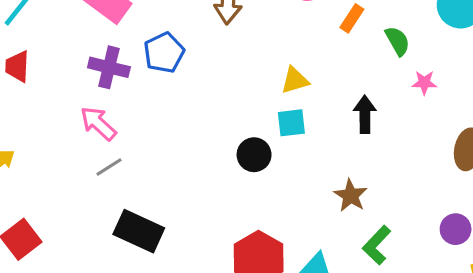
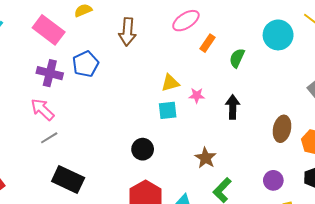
green semicircle: (398, 41) -> (237, 58), turned -126
pink star: (424, 83) -> (197, 95), moved
black arrow: (365, 114) -> (233, 107), moved
black circle: (254, 155) -> (143, 149), moved

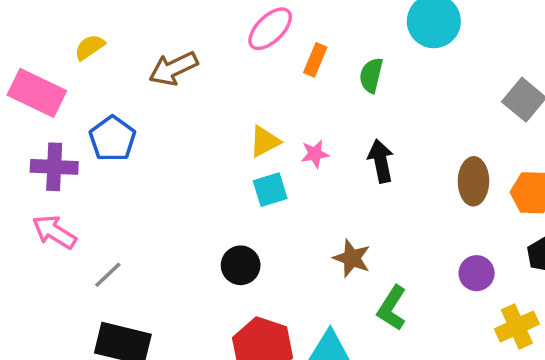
brown arrow: (127, 32) -> (173, 69), turned 72
gray line: (49, 138) -> (108, 275), moved

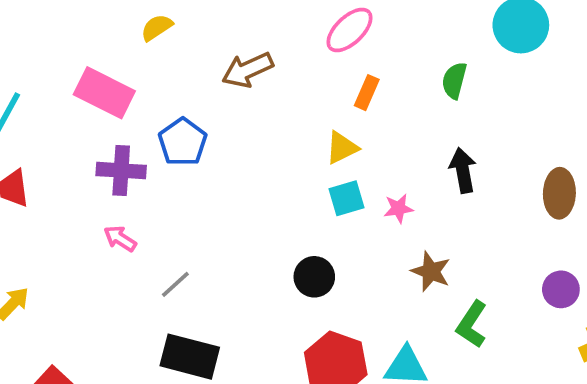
yellow semicircle: (90, 47) -> (157, 27), moved
orange rectangle: (315, 60) -> (367, 93), moved
pink star: (315, 154) -> (398, 208), moved
pink arrow: (54, 232) -> (120, 239), size x0.7

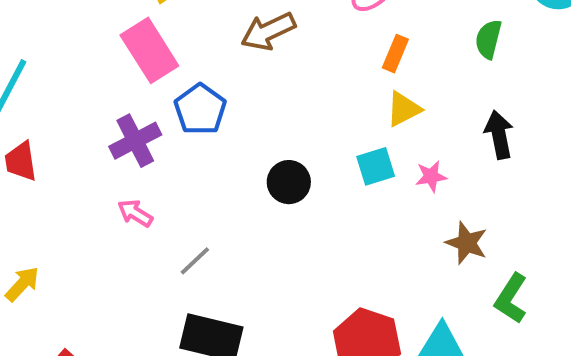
pink rectangle: (104, 93) -> (149, 50), moved, turned 32
yellow triangle: (342, 148) -> (404, 109), moved
purple cross: (121, 170) -> (135, 141), turned -30
black circle: (314, 277) -> (289, 182), moved

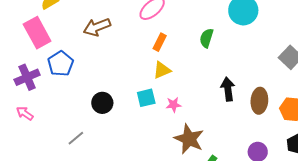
black arrow: (499, 135) -> (228, 89), moved
brown star: (467, 243) -> (189, 139), size x1.4
gray line: (195, 261) -> (76, 138), moved

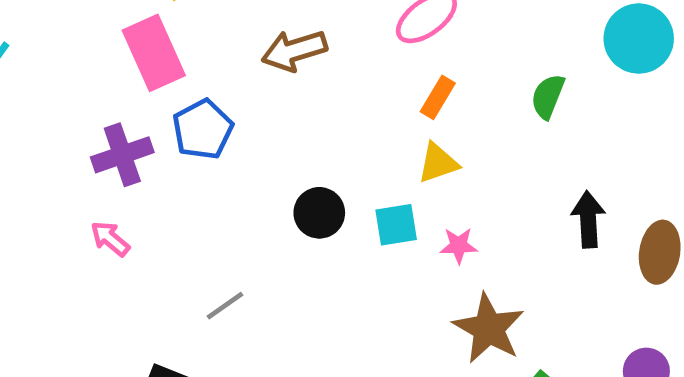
black circle: (102, 103) -> (319, 213), moved

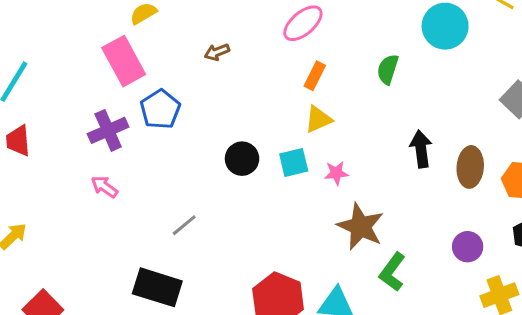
brown arrow: (294, 50) -> (217, 52), size x0.6

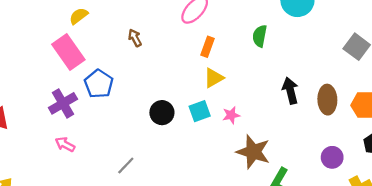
brown arrow: (217, 52) -> (135, 38), turned 90

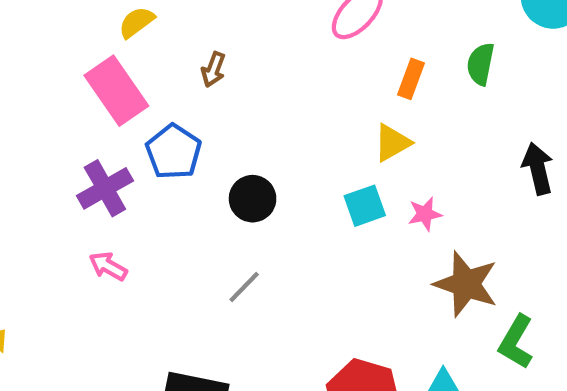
brown arrow: (135, 38) -> (213, 69), moved, turned -132
orange rectangle: (208, 47) -> (411, 79), moved
black circle: (162, 113) -> (253, 199), moved
gray line: (126, 166) -> (244, 287), moved

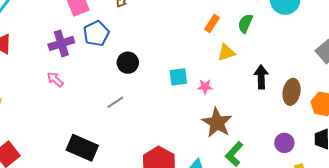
yellow triangle: (392, 143) -> (226, 53), moved

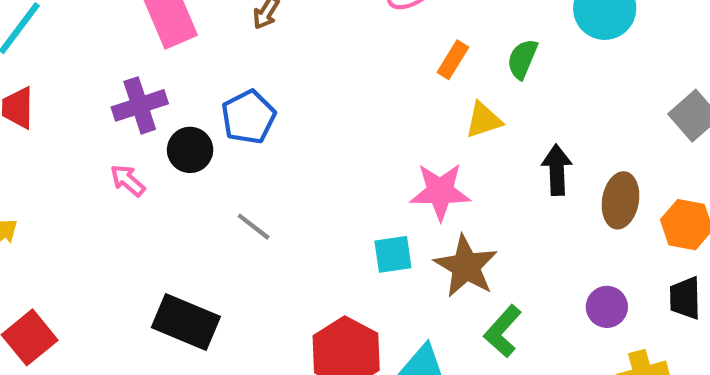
blue pentagon: (96, 33) -> (248, 117), moved
black circle: (128, 63) -> (190, 150), moved
cyan square: (178, 77) -> (393, 254), moved
pink star: (205, 87) -> (440, 192), size x1.8
gray line: (115, 102) -> (254, 227), turned 72

